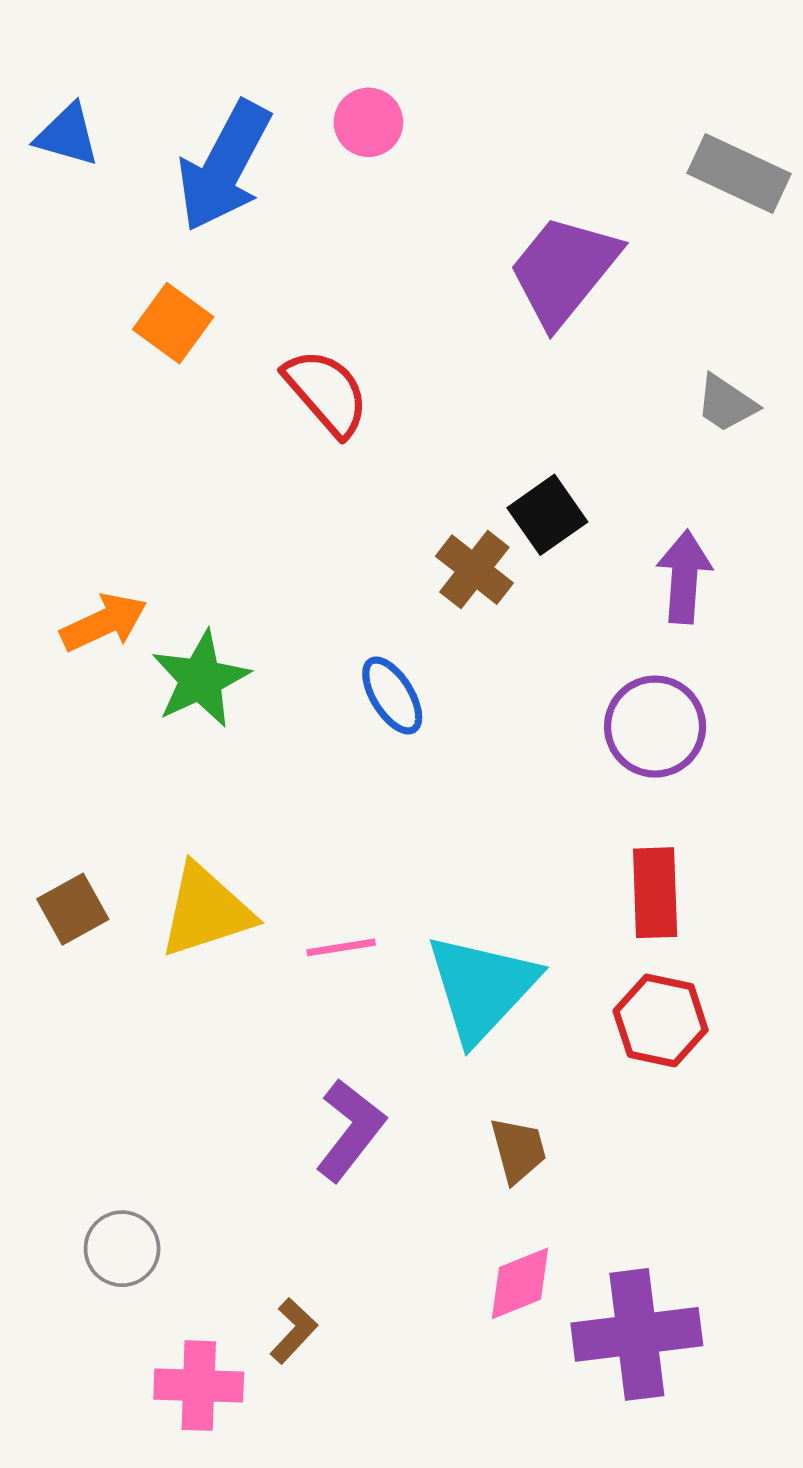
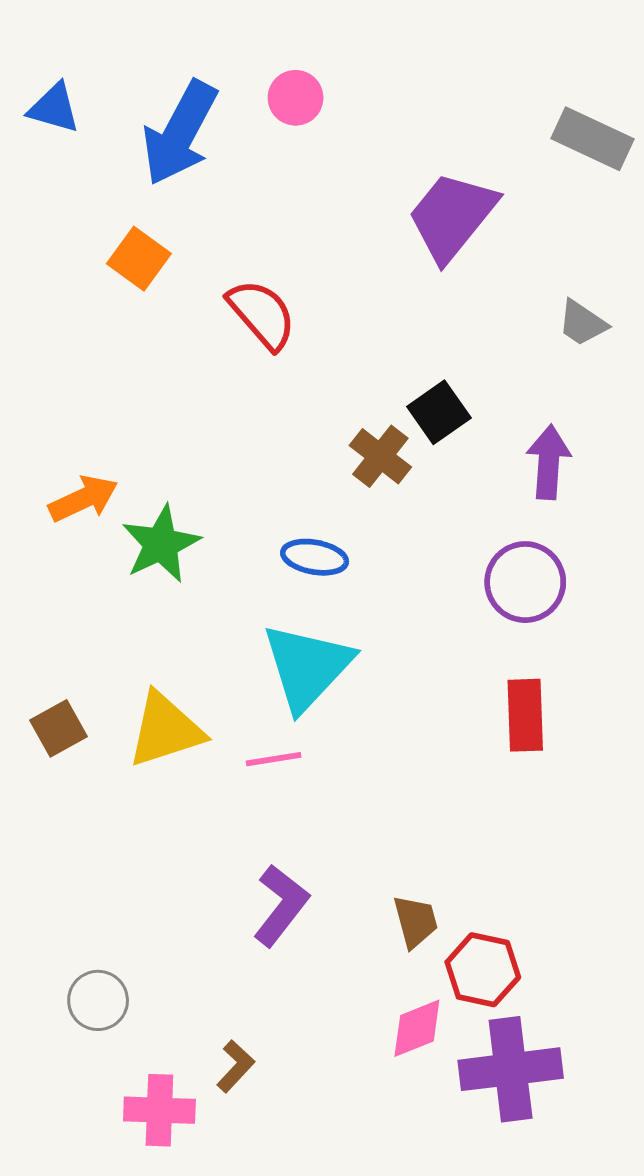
blue ellipse: (392, 696) -> (315, 557), turned -48
cyan triangle: (482, 988) -> (307, 667), moved
red hexagon: (661, 1020) -> (483, 970), moved

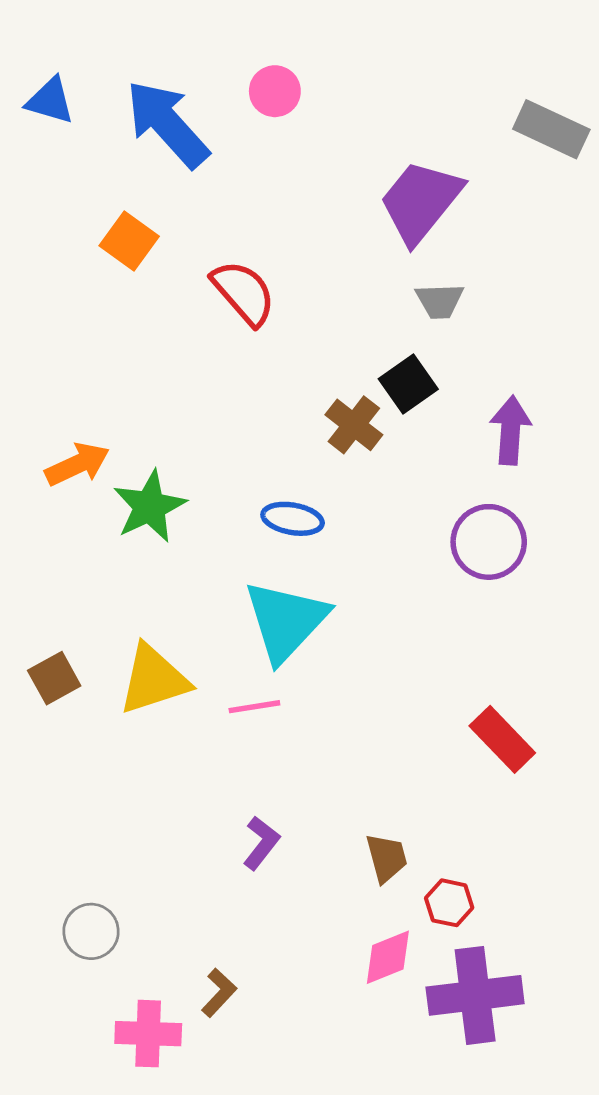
blue arrow: (180, 133) -> (167, 124), turned 110
gray trapezoid: (582, 323) -> (440, 301), moved, turned -36
red rectangle: (525, 715) -> (502, 739), moved, turned -42
purple L-shape: (281, 905) -> (261, 843), size x0.7
red hexagon: (483, 970) -> (449, 903), size x0.7

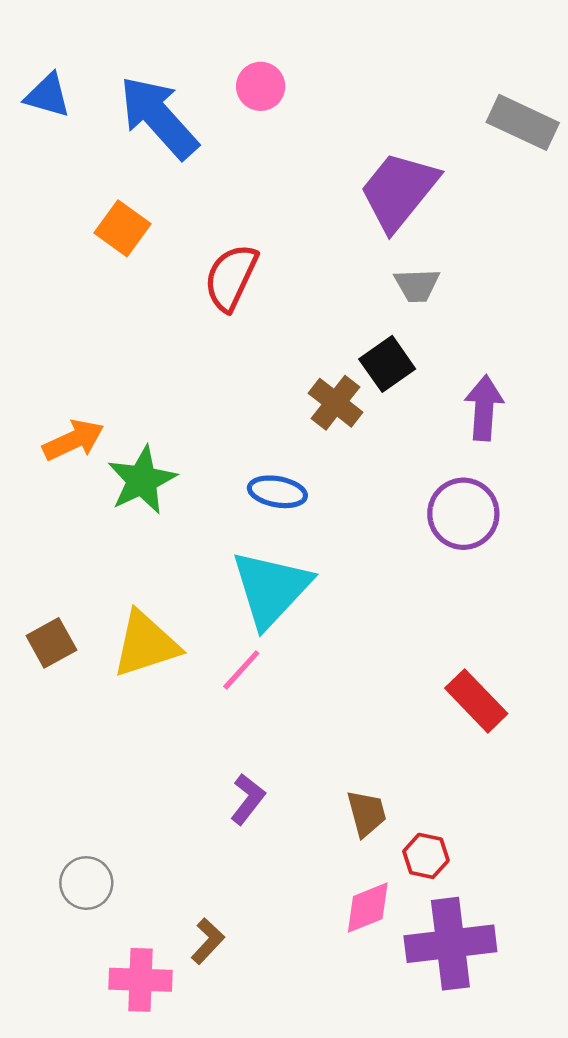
red semicircle: (244, 293) -> (231, 277), turned -114
pink line: (254, 707) -> (241, 670), turned -39

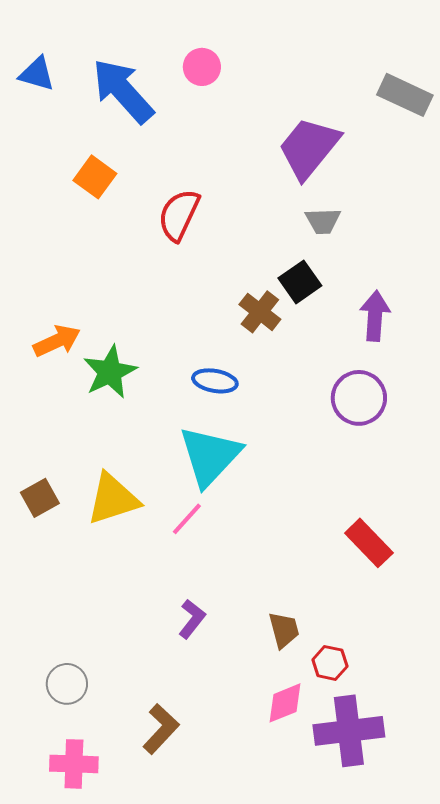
brown L-shape: (208, 941) -> (161, 729), size x1.4
pink cross: (141, 980) -> (74, 764), moved

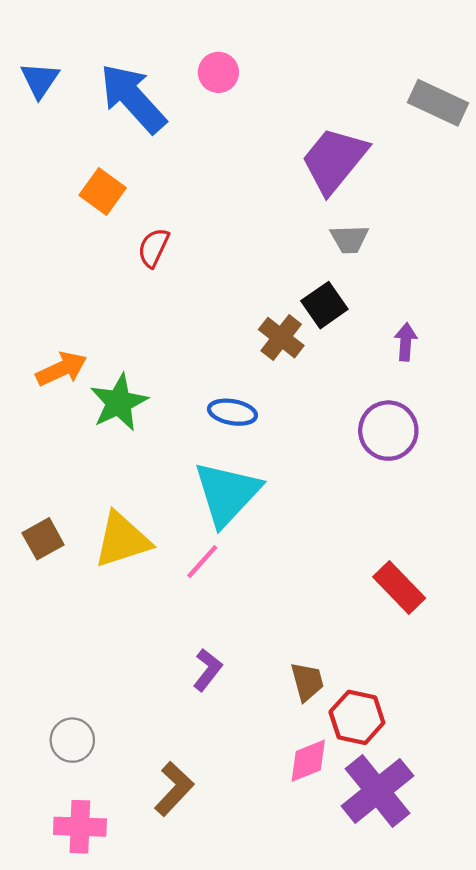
blue triangle: (37, 74) -> (40, 80), turned 48
red semicircle: (179, 215) -> (153, 248), moved, size x0.7
purple arrow: (375, 316) -> (406, 342), size x0.7
red hexagon: (330, 663) -> (357, 717), size x1.4
purple cross: (349, 731) -> (377, 791), turned -32

